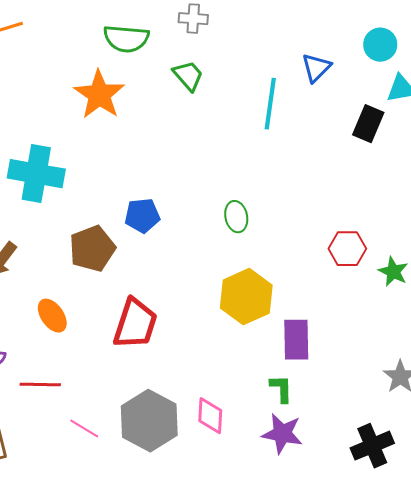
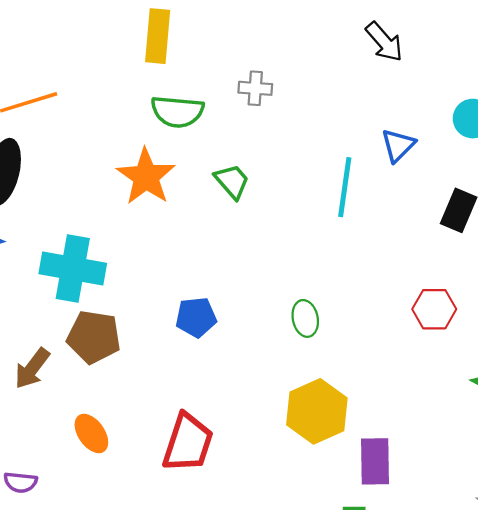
green trapezoid: (188, 76) -> (232, 181), moved
brown pentagon: (92, 249) -> (94, 337), moved, turned 30
red hexagon: (347, 249) -> (434, 309), moved

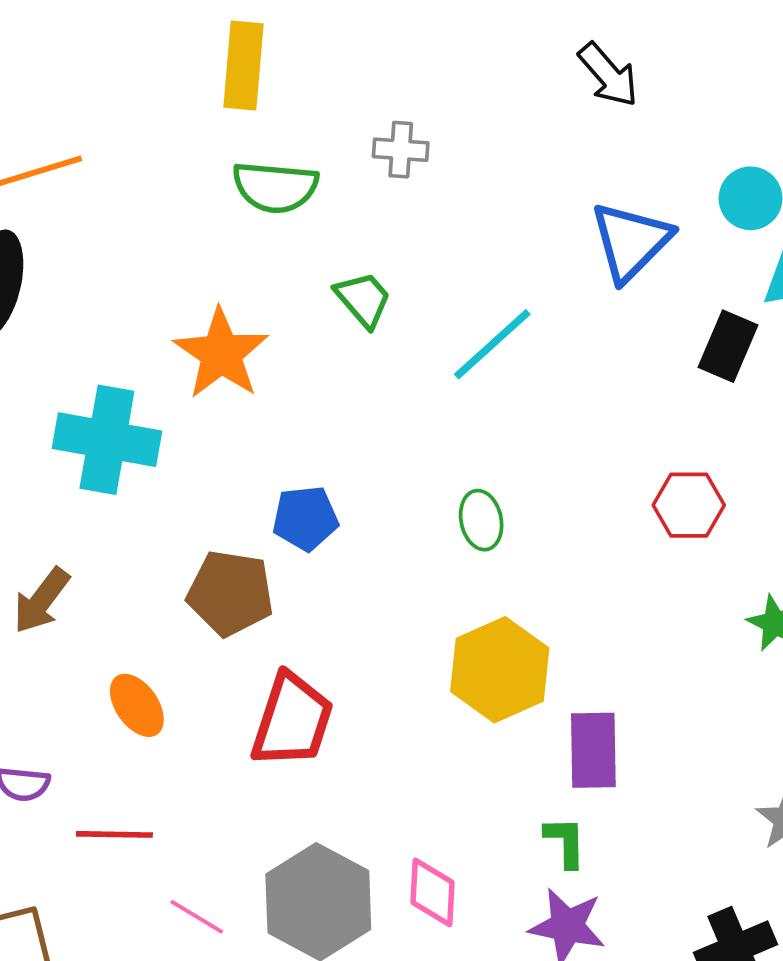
blue triangle: (398, 145) -> (631, 241), size x1.5
orange star: (146, 177) -> (221, 354), moved
cyan line: (345, 187) -> (492, 344), moved, turned 40
brown pentagon: (94, 337) -> (230, 593), moved

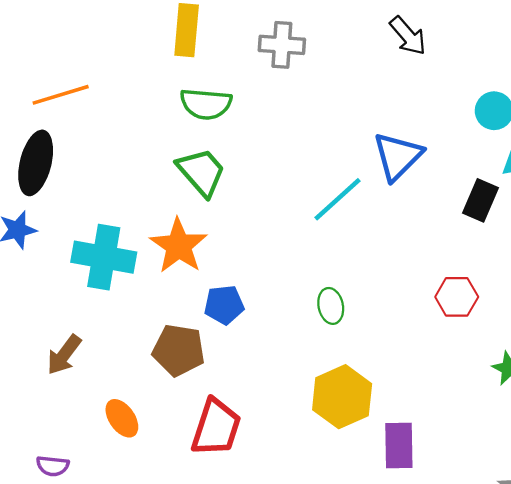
gray cross: (401, 150) -> (282, 45), moved, size x1.4
blue triangle: (631, 241) -> (398, 156), moved
green trapezoid: (363, 299) -> (201, 172), moved, size x1.4
orange star: (221, 354) -> (179, 246), moved

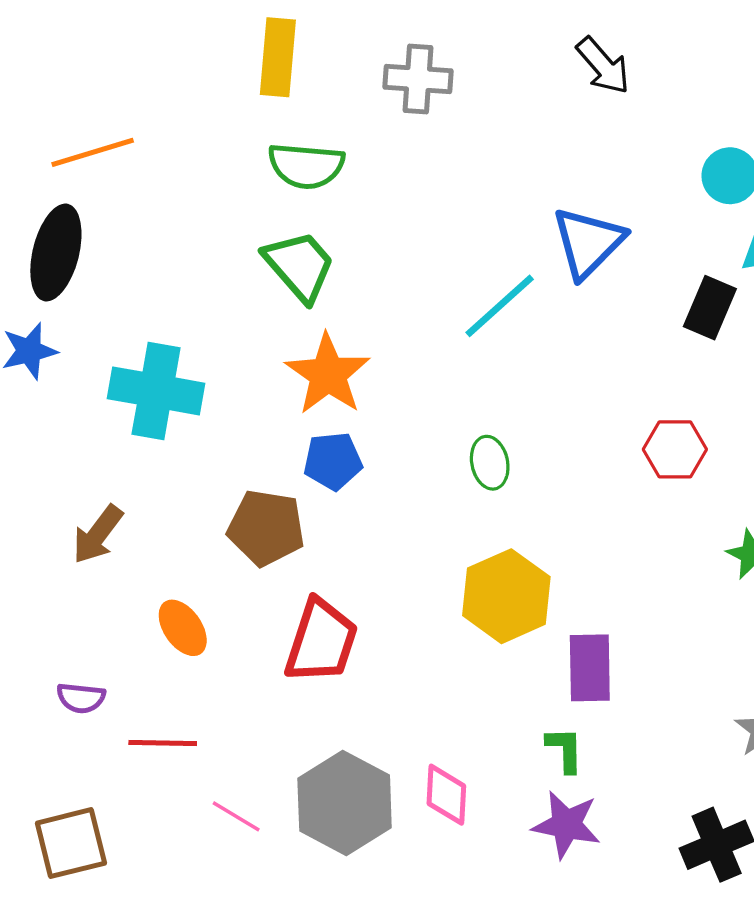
orange star: (179, 246) -> (328, 374), moved

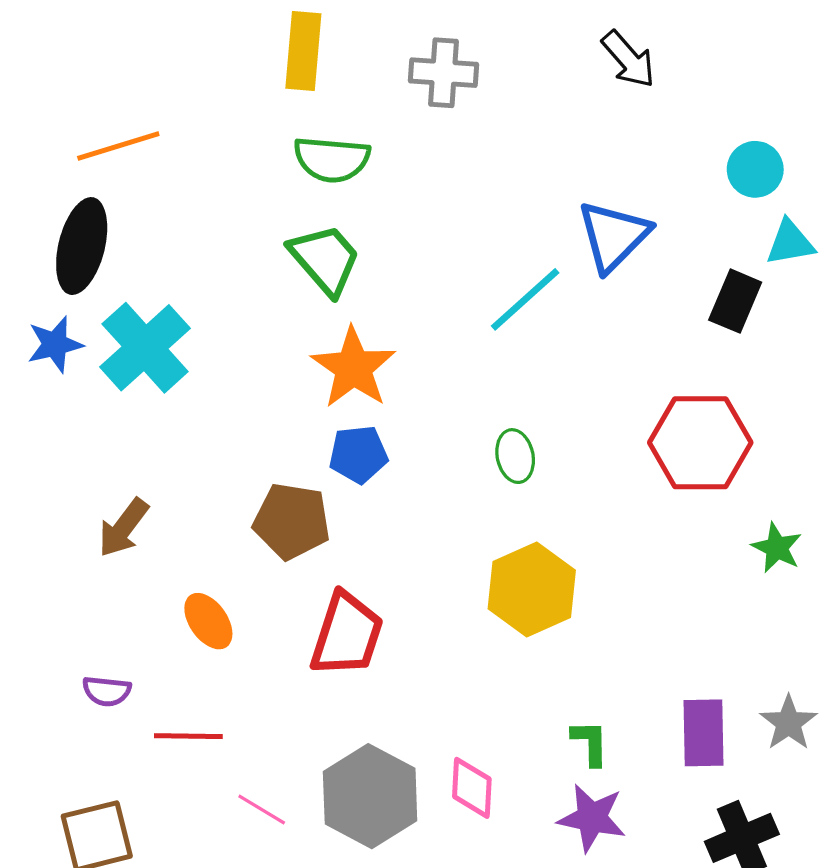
cyan cross: (156, 391) -> (145, 348), moved, turned 38
red hexagon: (675, 449) -> (700, 443), size x1.6
purple rectangle: (590, 668) -> (704, 733), moved

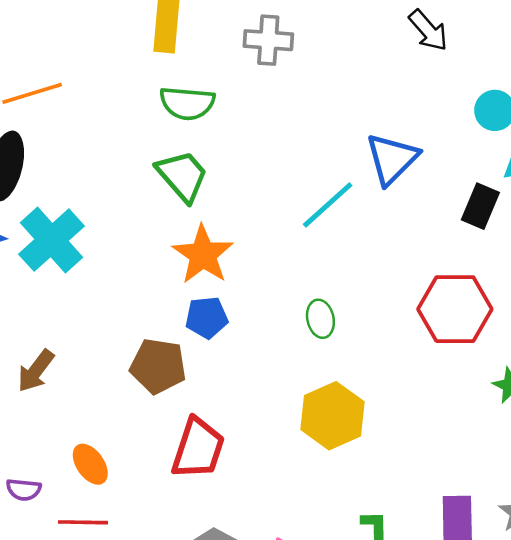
black arrow: (628, 59) -> (428, 30), moved
orange ellipse: (208, 621) -> (90, 464), moved

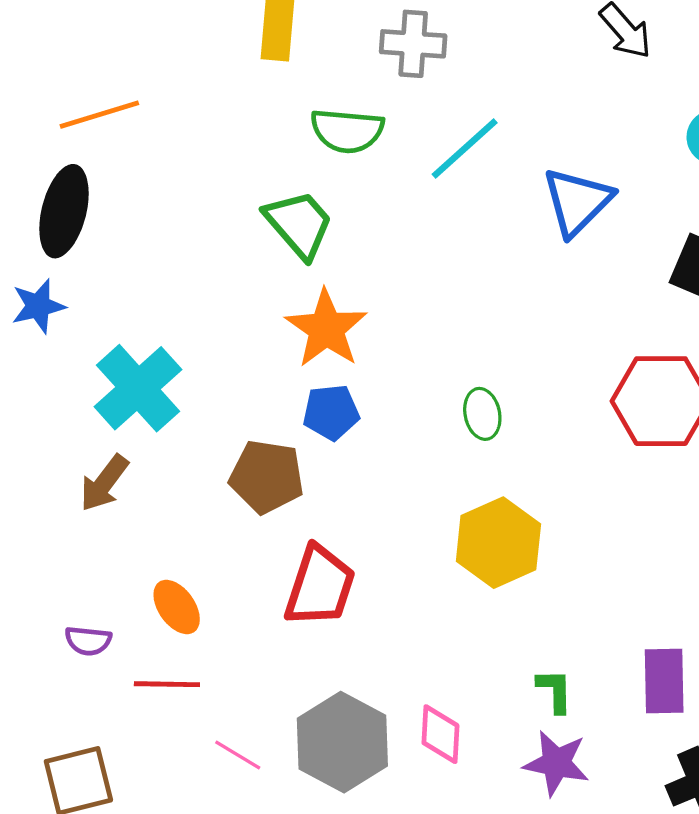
green semicircle: (187, 103) -> (347, 131), moved
cyan line: (328, 205) -> (465, 148), moved
cyan cross: (51, 240) -> (138, 388), moved

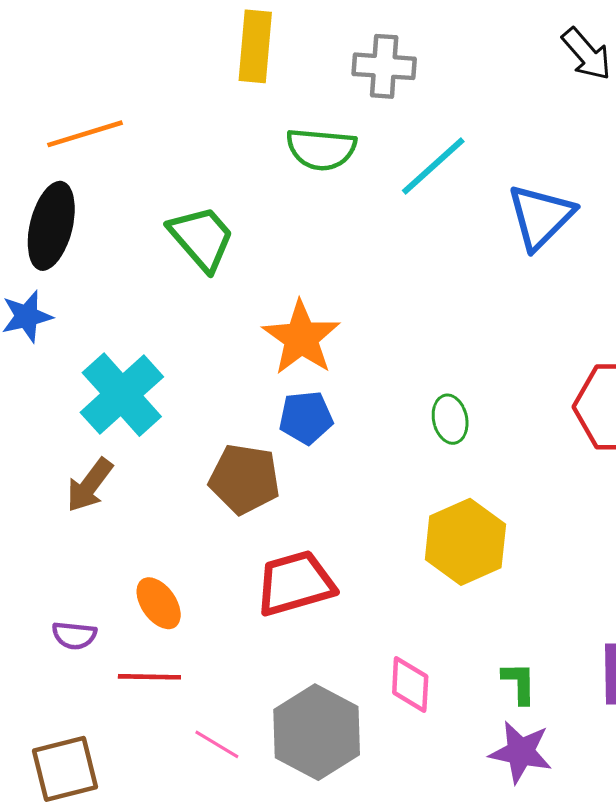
green trapezoid: (299, 224) -> (202, 238), moved
red trapezoid: (320, 586) -> (295, 583), turned -124
pink diamond: (440, 734) -> (410, 685), moved

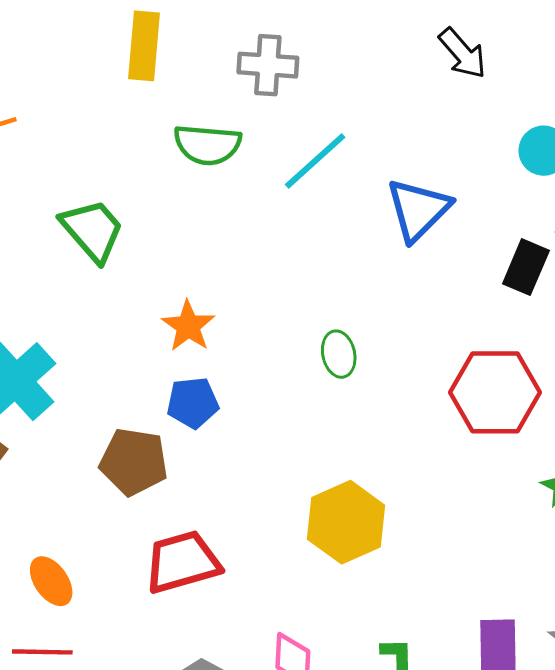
orange star: (301, 338) -> (188, 326), size x0.7
green ellipse: (450, 419) -> (339, 354), moved

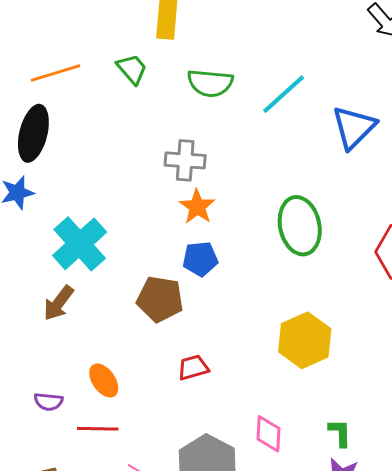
gray cross: (268, 65) -> (185, 160), moved
green trapezoid: (92, 230) -> (132, 69), moved, size x0.7
green ellipse: (339, 354) -> (300, 226), size x1.8
red trapezoid: (182, 562) -> (193, 367), size x0.6

